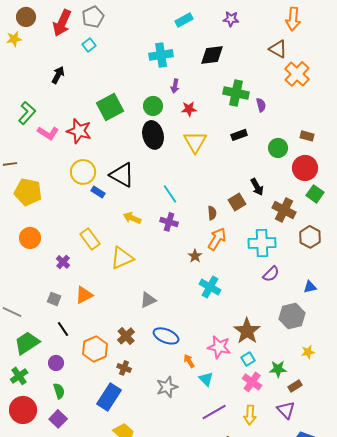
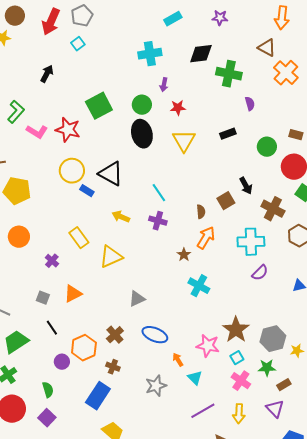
green cross: (236, 93) -> (229, 74), moved
gray hexagon: (292, 316) -> (273, 339), moved
purple circle: (56, 363) -> (62, 362), moved

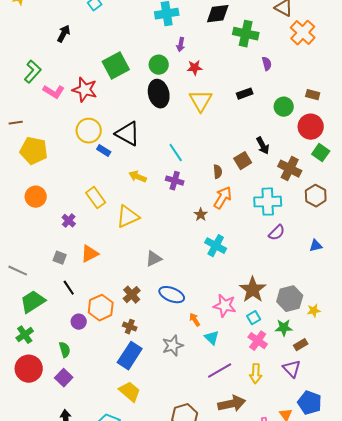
blue rectangle: (98, 396) -> (130, 356), moved

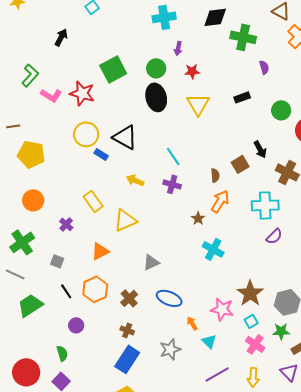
orange triangle: (90, 254) -> (100, 251), moved
orange hexagon: (101, 308) -> (95, 289), moved
green cross: (25, 335) -> (22, 242), moved, size x1.4

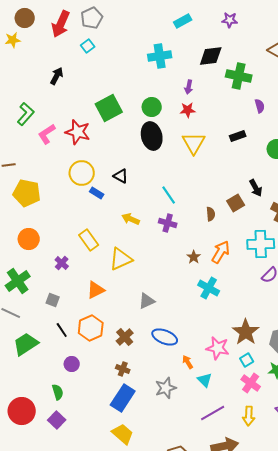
purple arrow: (178, 48) -> (189, 87), moved
pink L-shape: (51, 95) -> (47, 134), turned 115
black triangle: (125, 137) -> (121, 176), size x0.6
orange arrow: (220, 201) -> (221, 252), moved

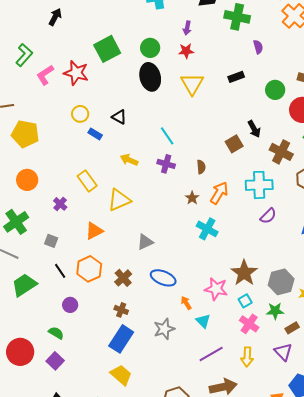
yellow circle: (82, 173) -> (80, 114), size x0.7
brown semicircle: (211, 214) -> (201, 167), moved
green semicircle: (58, 392) -> (56, 333), turned -42

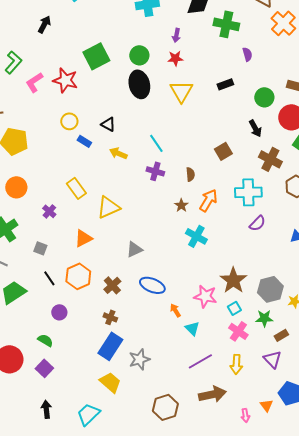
black arrow: (254, 129) -> (255, 128), moved
yellow arrow: (129, 160) -> (118, 153), moved
gray star: (164, 329) -> (139, 359), moved

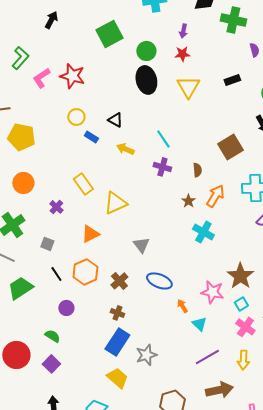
green square: (96, 56) -> (109, 34), moved
brown square: (223, 151) -> (230, 147), size x1.4
gray triangle: (134, 249) -> (141, 245), turned -42

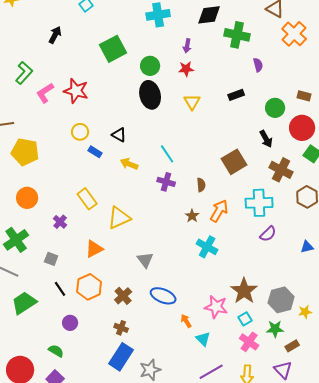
yellow triangle: (188, 87) -> (192, 102), size x0.7

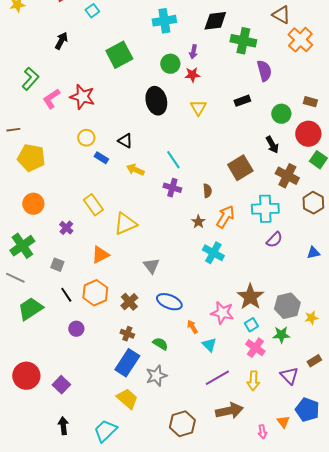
purple semicircle: (258, 65) -> (264, 71), size x1.5
green circle: (150, 66) -> (170, 64), moved
brown rectangle: (292, 346) -> (314, 361), moved
green semicircle: (56, 351) -> (160, 344), moved

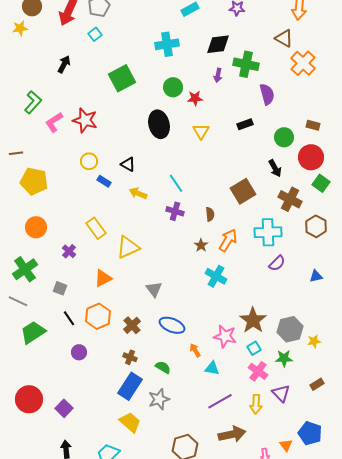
purple arrow: (193, 52) -> (218, 75), moved
cyan triangle: (209, 345) -> (212, 368), turned -35
purple triangle: (289, 376) -> (281, 393), moved

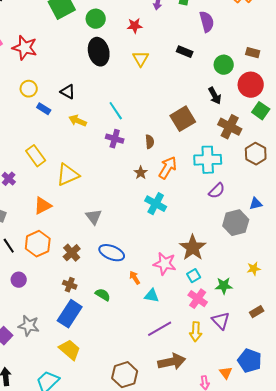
green circle: (173, 87) -> (96, 19), moved
black rectangle: (245, 124) -> (185, 52), turned 42
gray hexagon: (290, 329) -> (236, 223), moved
gray star: (159, 399) -> (29, 326), moved, turned 30

